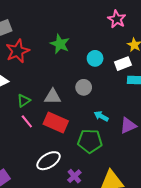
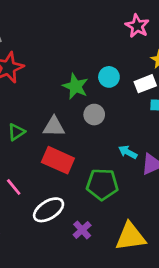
green star: (60, 44) -> (75, 86), moved
cyan arrow: (101, 116) -> (128, 152), moved
pink line: (27, 121) -> (14, 187), moved

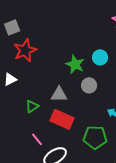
green triangle: (16, 132) -> (32, 106), moved
pink line: (14, 187) -> (37, 139), moved

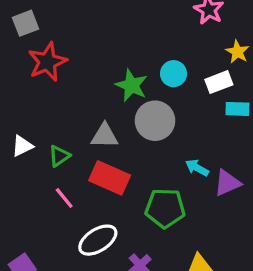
white triangle: (10, 79) -> (22, 146), moved
gray circle: (89, 85) -> (155, 121), size x1.5
pink line: (37, 139) -> (64, 198), moved

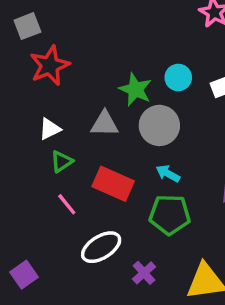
gray triangle: (105, 136) -> (105, 124), moved
white triangle: (22, 146) -> (50, 129), moved
cyan arrow: (197, 168) -> (168, 173), moved

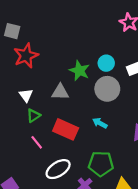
gray square: (27, 26) -> (12, 31), turned 35
gray circle: (159, 125) -> (107, 89), moved
white triangle: (50, 129) -> (26, 95), turned -40
green pentagon: (170, 215) -> (101, 164), moved

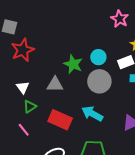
cyan arrow: (100, 123) -> (92, 114), size x1.5
pink line: (37, 142) -> (24, 130), moved

